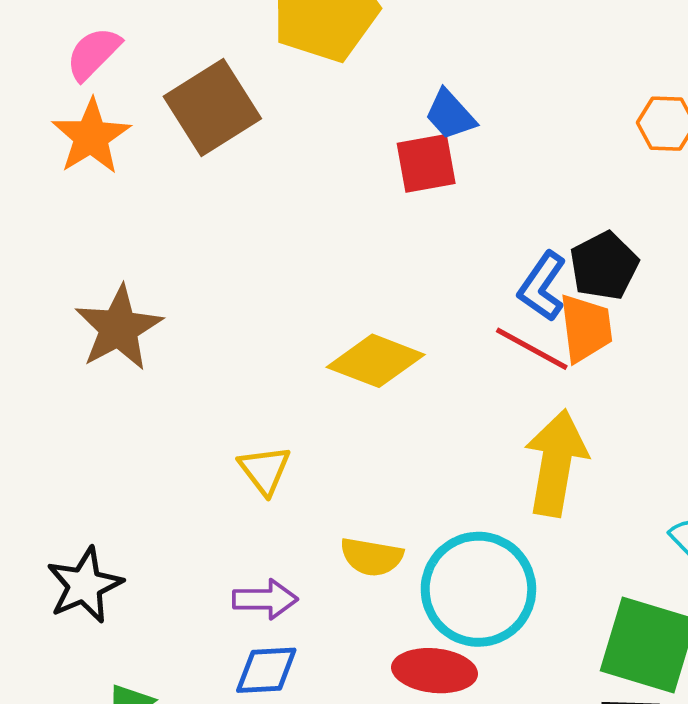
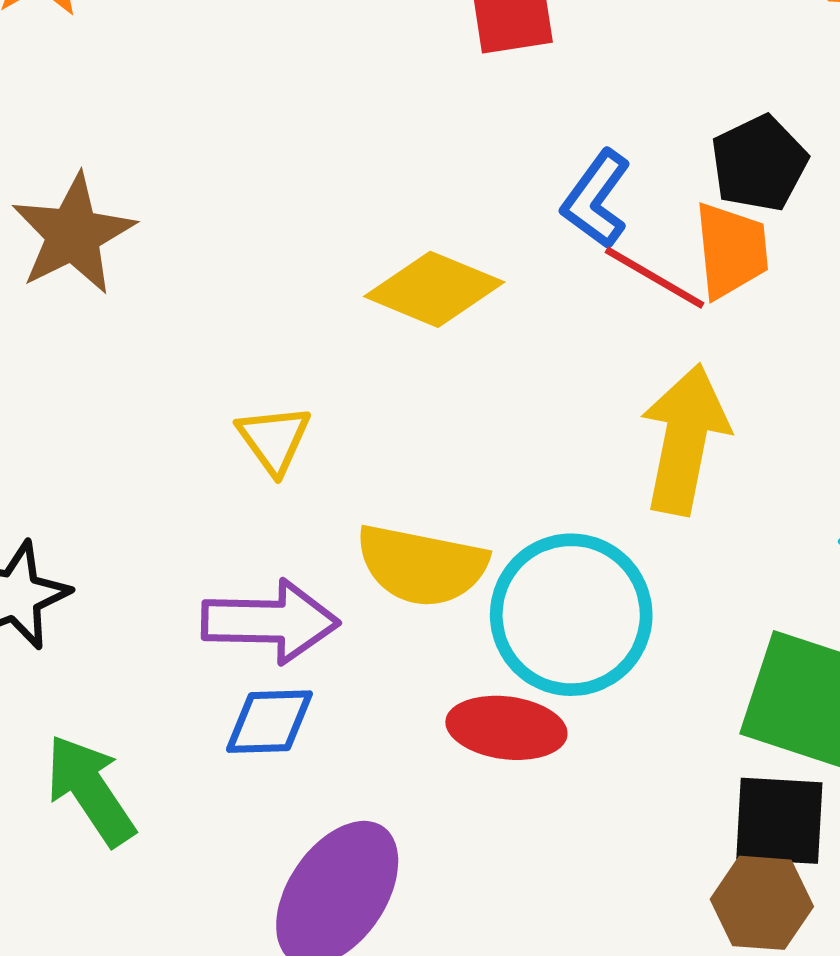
blue L-shape: (542, 286) -> (596, 199), moved
yellow semicircle: (372, 557) -> (422, 565), size x1.5
purple arrow: (265, 599) -> (270, 622), size x1.5

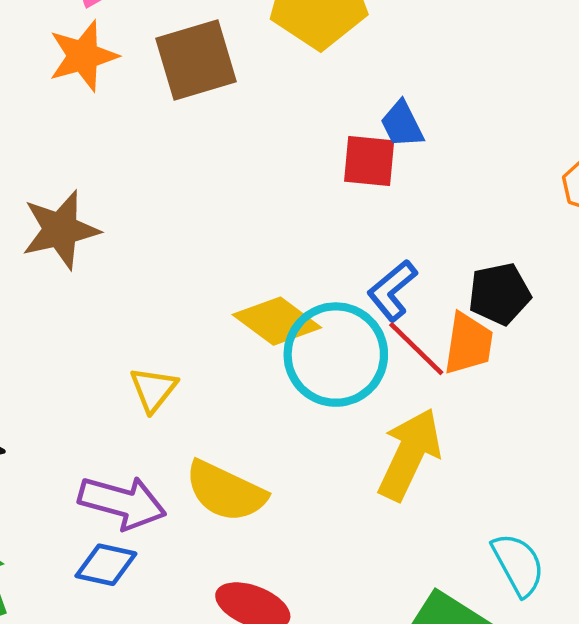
cyan circle: (571, 615) -> (336, 355), moved

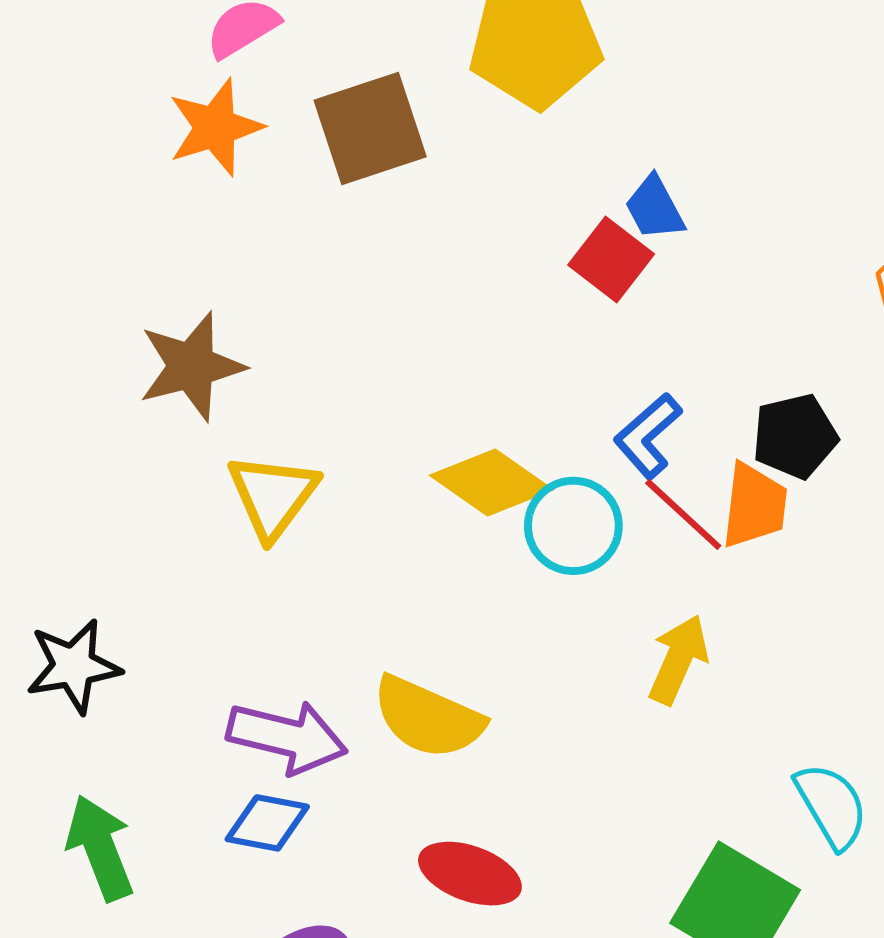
red square: (369, 161) -> (611, 260), turned 34
cyan circle: (336, 355) -> (573, 526), size x0.7
yellow triangle: (153, 389) -> (273, 496), moved, size x1.4
yellow arrow: (410, 454) -> (678, 659), size x0.7

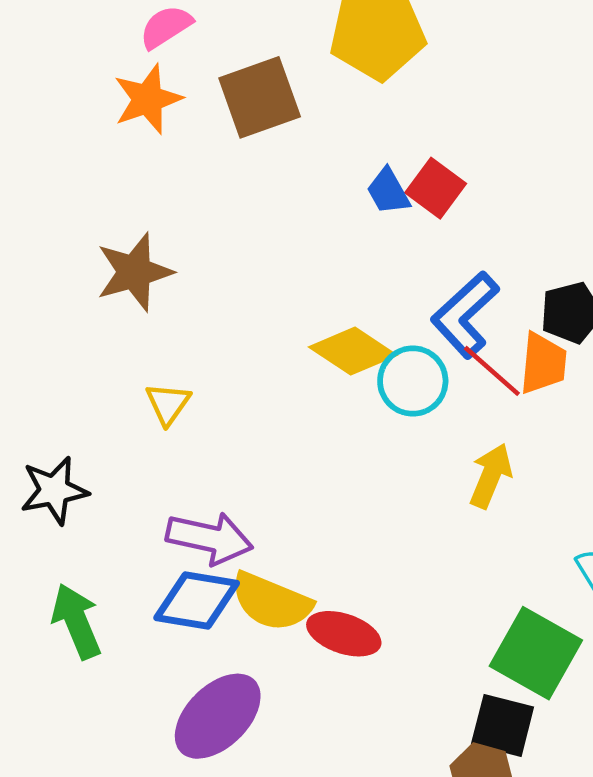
blue trapezoid: (655, 208) -> (388, 191), moved
blue L-shape: (648, 436) -> (465, 315), size x1.4
yellow triangle: (273, 496) -> (168, 404), moved, size x0.7
yellow semicircle: (428, 718) -> (271, 602), moved
blue diamond: (267, 823) -> (197, 601), size x1.4

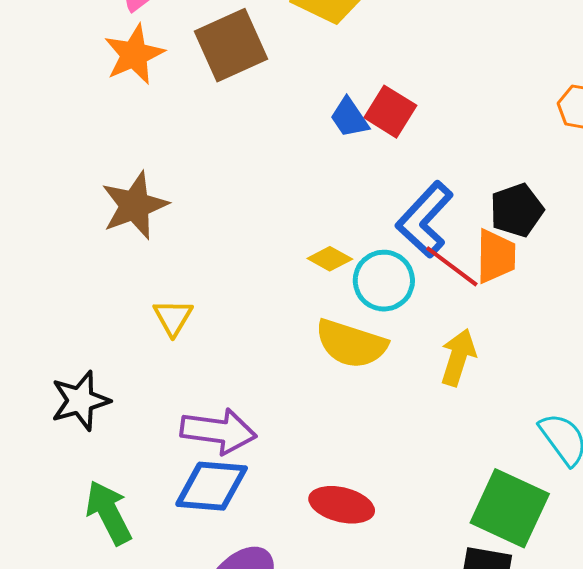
yellow diamond: (353, 351) -> (330, 259), size x0.6
yellow semicircle: (271, 602) -> (351, 344), moved

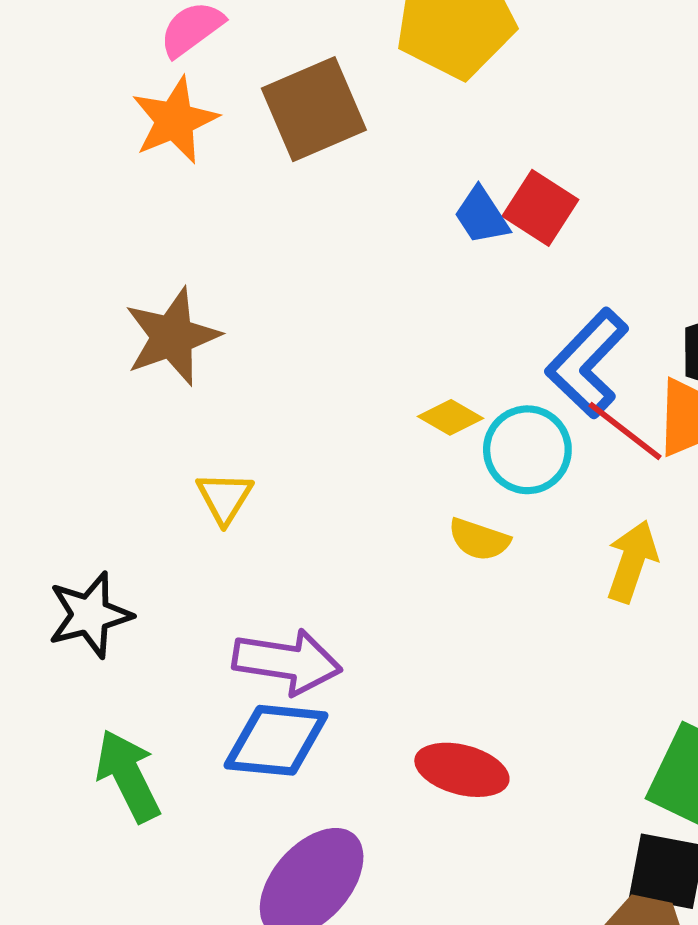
yellow semicircle: (351, 344) -> (479, 539), size x0.6

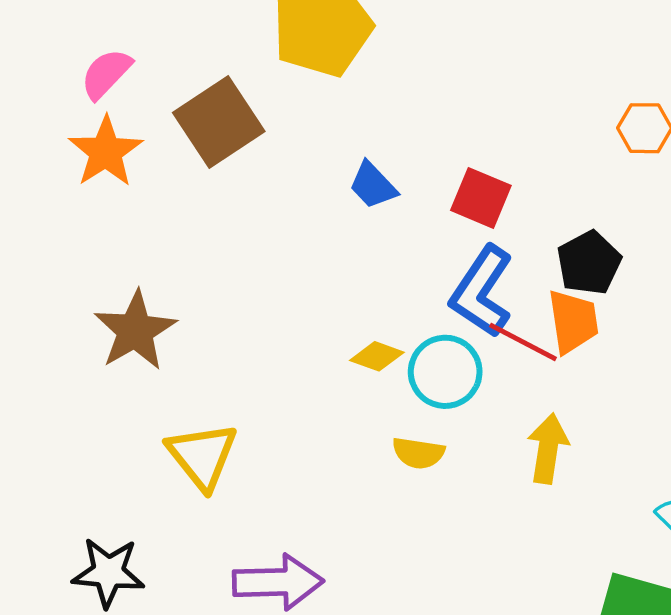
red square: (540, 208) -> (481, 198), moved
yellow triangle: (225, 498) -> (202, 456), size x1.5
black star: (90, 615) -> (108, 572), turned 30

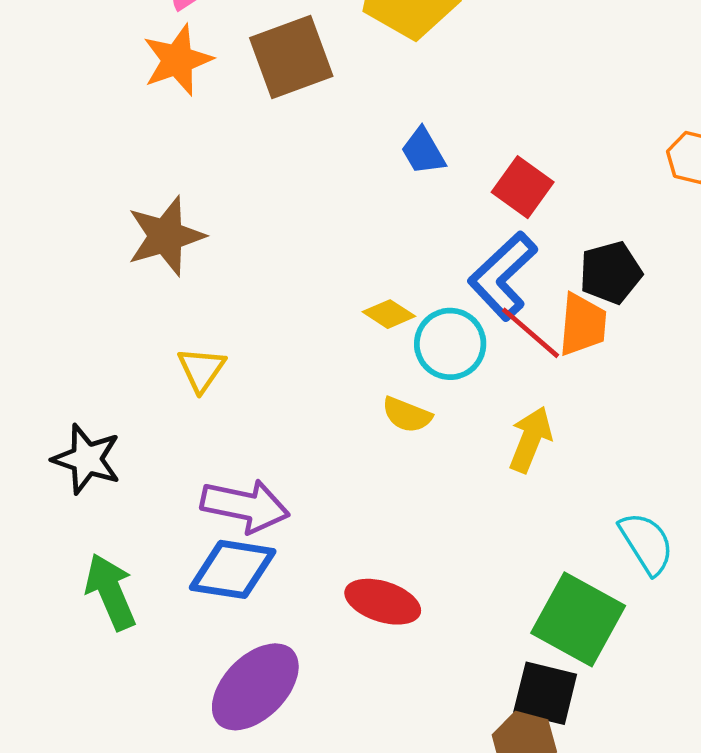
yellow triangle: (202, 456) -> (201, 370), size x0.7

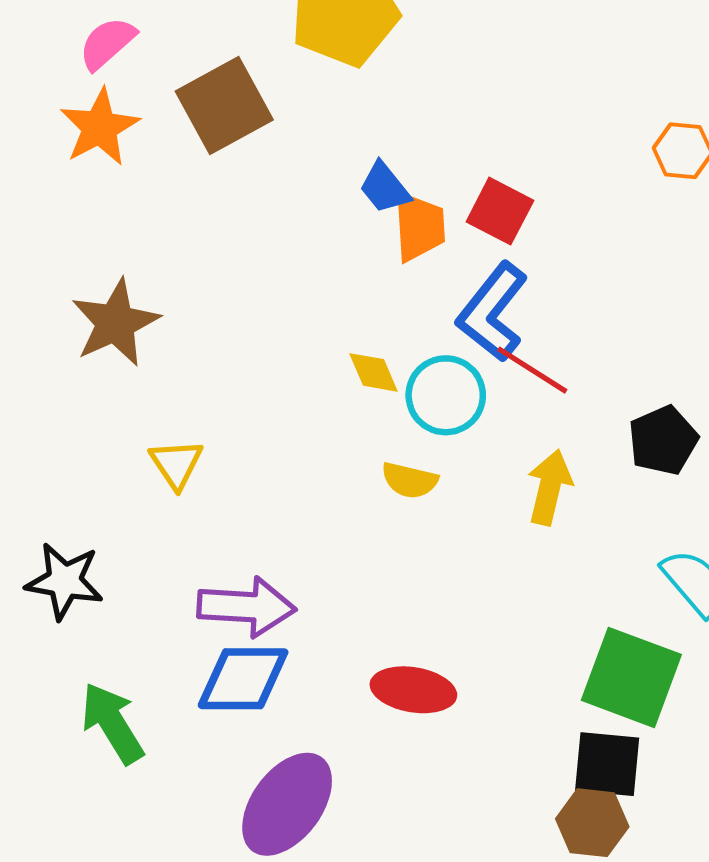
black pentagon: (611, 273) -> (663, 440), moved
yellow diamond: (389, 314) -> (374, 372), turned 42
orange trapezoid: (583, 325) -> (419, 227), moved

